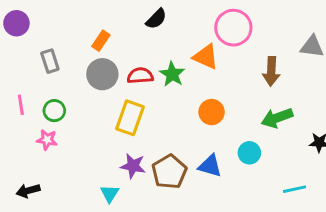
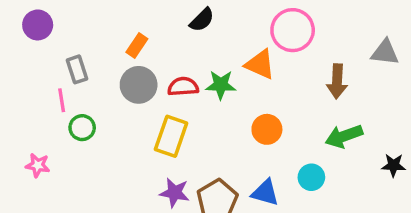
green star: (172, 74) -> (221, 85), turned -30
pink line: (21, 105) -> (62, 100), moved
pink star: (47, 140) -> (38, 165), moved

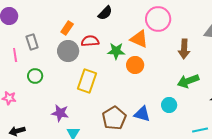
red semicircle: (183, 87) -> (90, 41), moved
pink line: (62, 100) -> (15, 55), moved
orange circle: (267, 129) -> (135, 65), moved
purple star: (175, 193) -> (60, 113), moved

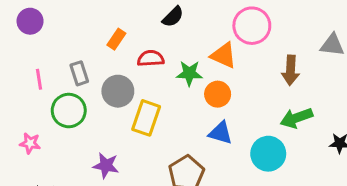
gray rectangle: (32, 42) -> (79, 73), moved
gray circle: (68, 51) -> (118, 91), moved
green circle: (35, 76) -> (69, 111), size x1.5
cyan circle: (169, 105) -> (268, 154), size x1.5
blue triangle: (142, 114) -> (221, 133), moved

